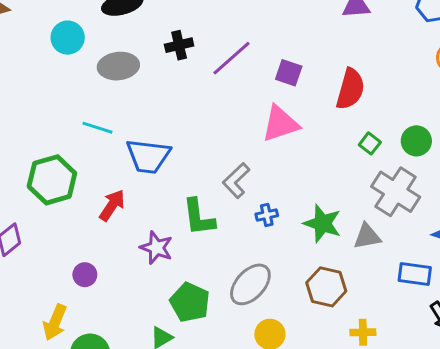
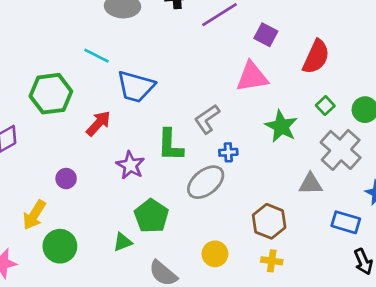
green star: (322, 223) -> (281, 126), moved
gray ellipse: (250, 284) -> (206, 182), moved
yellow cross: (363, 332) -> (272, 261), moved

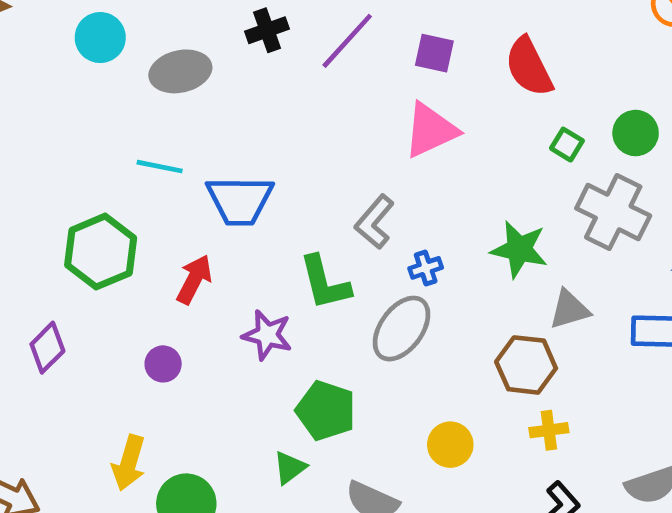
red semicircle: (316, 57) -> (529, 67), turned 144
green star: (281, 126) -> (519, 249), moved
purple circle: (66, 179) -> (163, 364), moved
gray triangle: (311, 184) -> (569, 309), moved

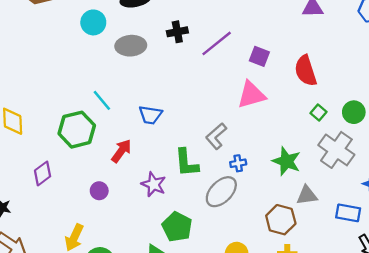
cyan line: (160, 167) -> (102, 100), moved, turned 30
blue trapezoid: (240, 200) -> (150, 115), size x0.7

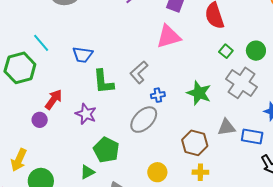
red arrow: (121, 151) -> (54, 99), moved
green L-shape: (186, 163) -> (103, 82), moved
gray triangle: (307, 195) -> (226, 127), moved

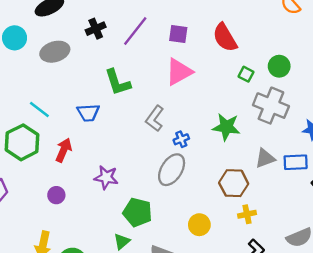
green L-shape: (103, 82) -> (118, 82), moved
red arrow: (54, 99) -> (64, 150), moved

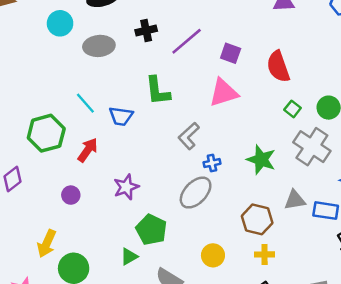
cyan line: (39, 109) -> (85, 103), moved
purple star: (106, 177) -> (126, 187), turned 30

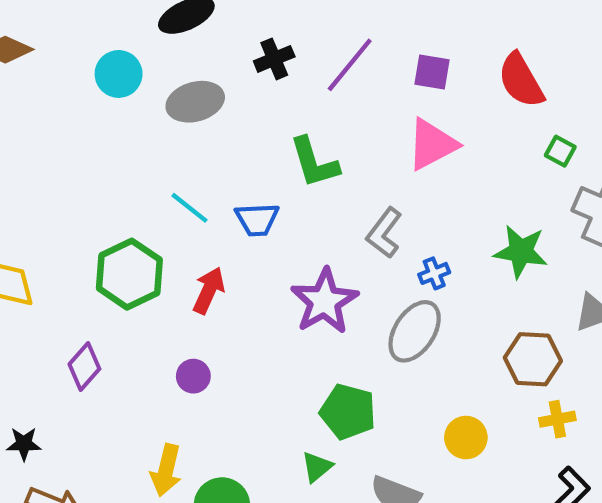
purple star: (126, 187) -> (324, 301), moved, size x1.4

